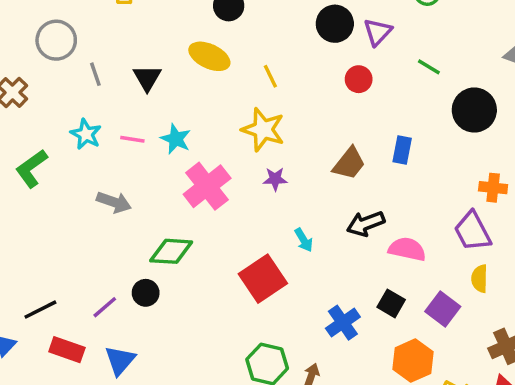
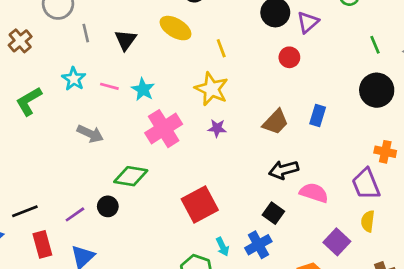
green line: (429, 67) -> (375, 45), moved, turned 30
cyan arrow: (304, 240) -> (222, 247), moved
black square: (391, 303) -> (273, 213), moved
red rectangle: (67, 350) -> (42, 244), turned 50

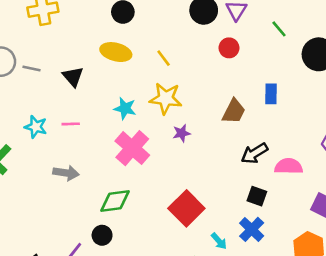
gray line: (86, 33) -> (31, 68), moved, turned -48
green line: (375, 45) -> (279, 29), moved
cyan star: (143, 89) -> (125, 108), moved

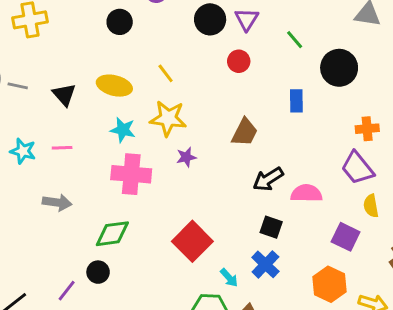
yellow ellipse: (116, 52) -> (114, 86), moved
blue rectangle: (271, 94) -> (296, 101), moved
pink cross: (132, 148) -> (131, 174), turned -36

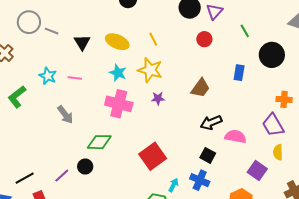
gray arrow: (57, 202) -> (65, 115), turned 36
blue cross: (265, 264) -> (200, 180), turned -30
cyan arrow: (229, 278) -> (174, 185), turned -120

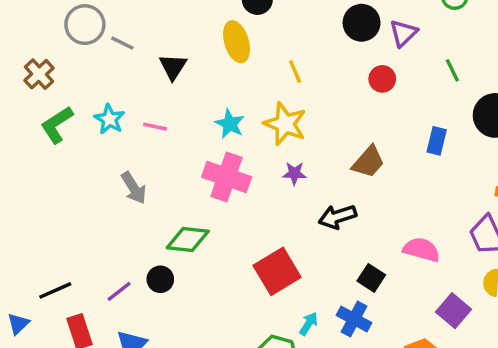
yellow ellipse: (117, 42) -> (237, 42), moved, turned 45
green L-shape: (17, 97) -> (57, 125), moved
black arrow: (211, 123) -> (337, 217), moved

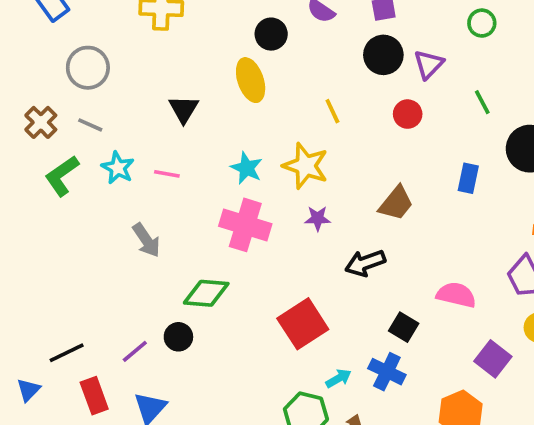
gray line: (122, 43) -> (90, 125), moved
yellow line: (295, 71) -> (332, 111), moved
cyan arrow: (309, 324) -> (339, 378), turned 30

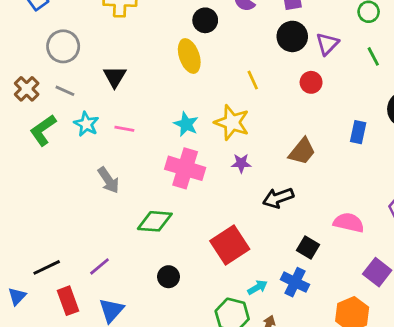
green line: (482, 102) -> (373, 56), moved
black triangle: (184, 109) -> (115, 77), moved
black circle: (178, 337) -> (169, 277), moved

